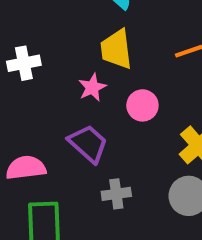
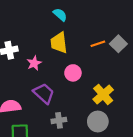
pink star: (92, 87) -> (34, 63), moved

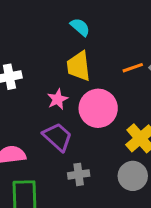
pink star: (34, 63) -> (58, 99), moved
pink circle: (73, 73) -> (98, 108), size x1.6

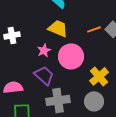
yellow trapezoid: (79, 66) -> (58, 28), turned 120
gray cross: (79, 174) -> (58, 100), size x1.6

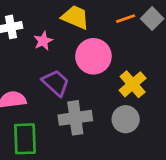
pink star: (44, 50) -> (43, 41), moved

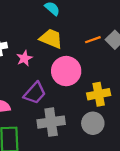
purple trapezoid: (56, 83) -> (35, 93), turned 90
yellow cross: (133, 84) -> (99, 94), turned 30

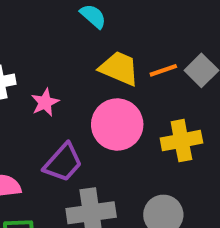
yellow trapezoid: (51, 39) -> (119, 68), moved
yellow cross: (99, 94) -> (181, 141), moved

